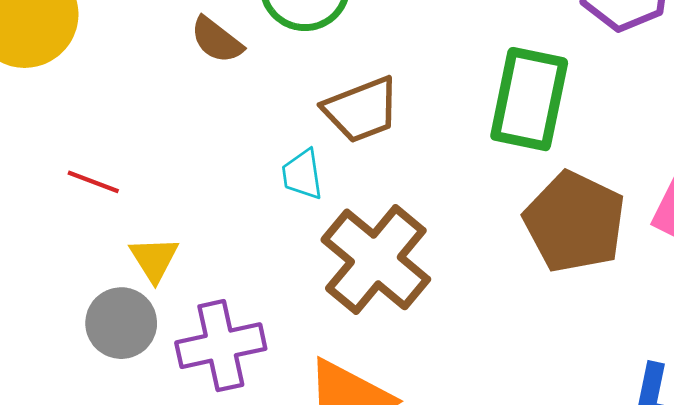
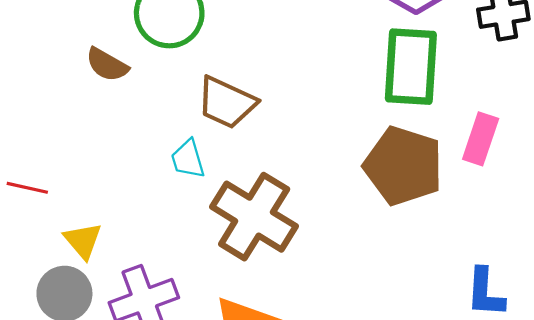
green rectangle: (529, 99) -> (411, 67), moved
brown trapezoid: (361, 110) -> (226, 103), turned 54

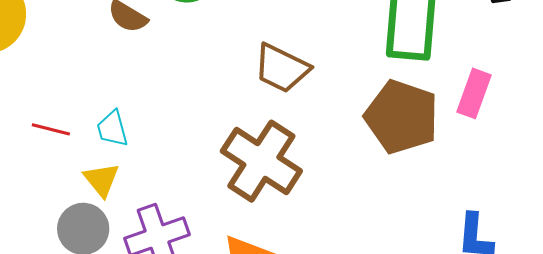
brown trapezoid: (226, 103) -> (282, 68), moved
cyan trapezoid: (188, 159) -> (112, 129), moved

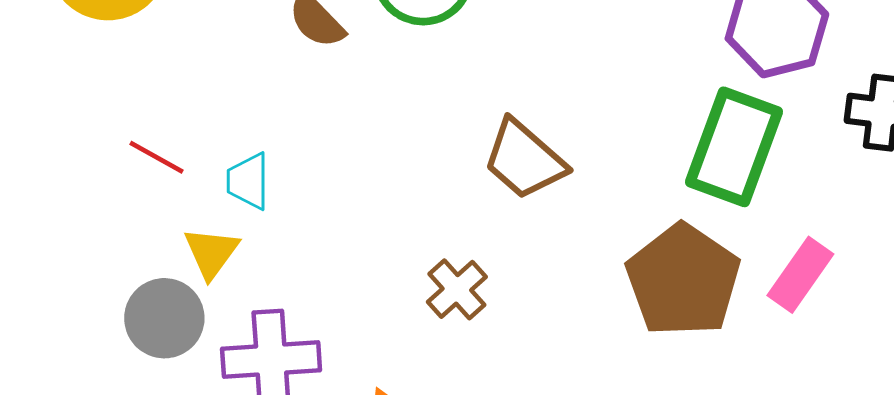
brown cross: (261, 161) -> (457, 289), size x0.5

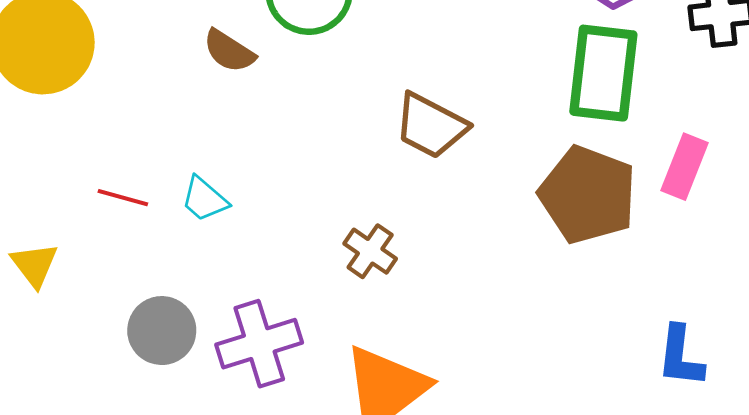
cyan trapezoid: (248, 181) -> (204, 199), turned -36
yellow triangle: (211, 253) -> (34, 265), moved
brown cross: (457, 289) -> (370, 251), moved

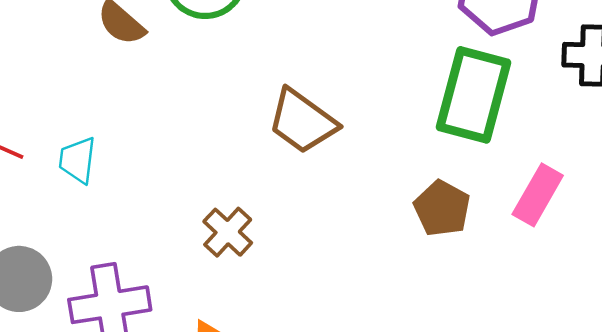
brown pentagon: (588, 195) -> (442, 208), size x0.6
cyan trapezoid: (204, 199) -> (77, 160), turned 48

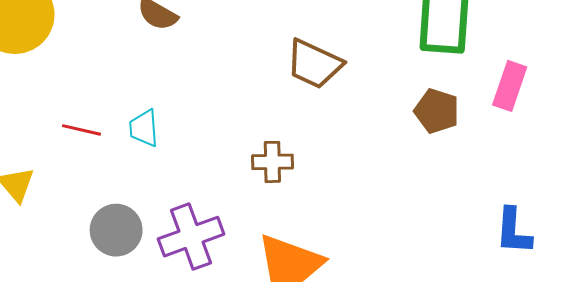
brown cross: (228, 232) -> (272, 162), turned -33

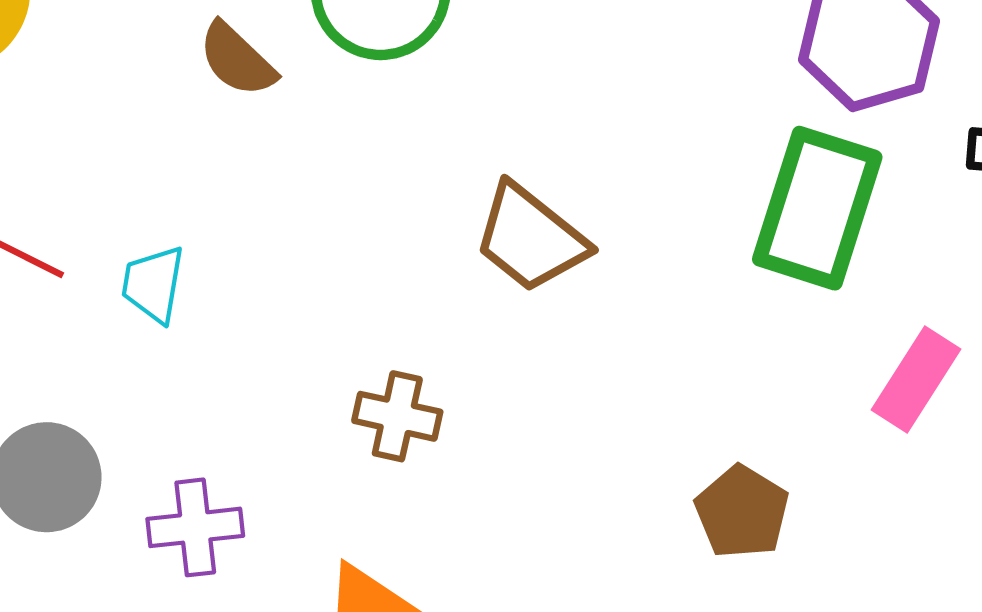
brown pentagon: (437, 111) -> (742, 512), moved
purple cross: (191, 237) -> (195, 527), size x0.7

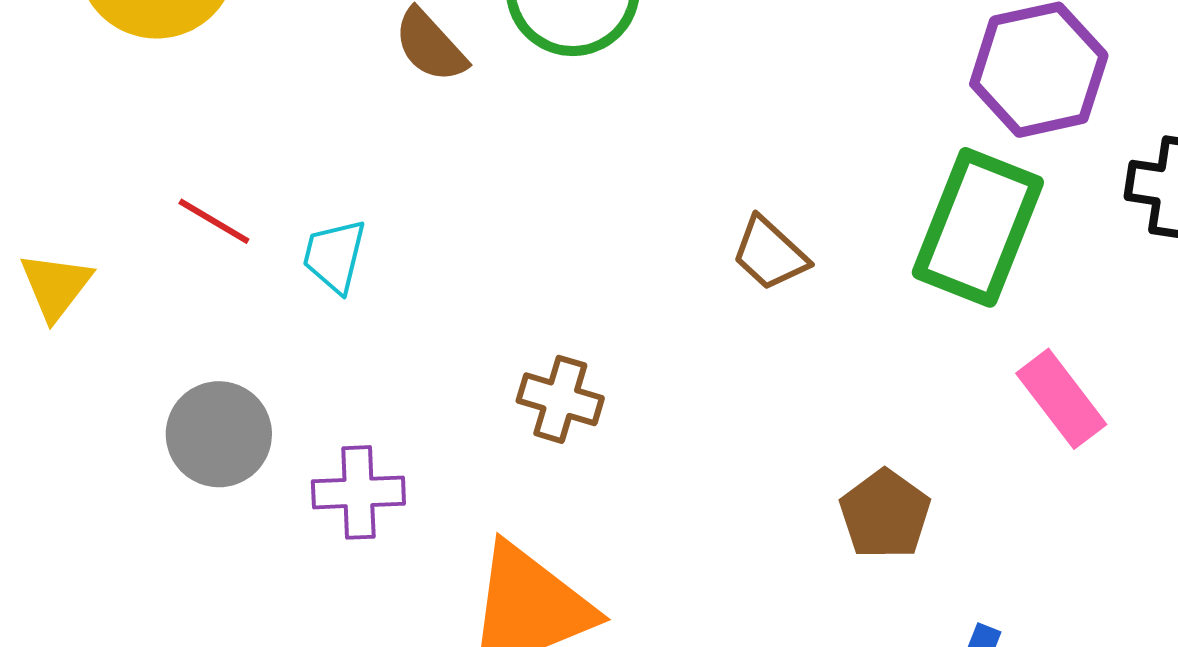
brown trapezoid: (530, 238) -> (770, 254), moved, size x0.7
pink rectangle: (916, 380) -> (1061, 399), turned -74

